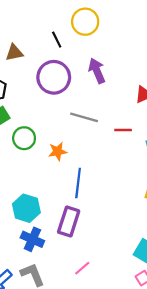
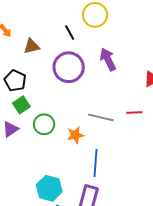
gray line: (84, 117) -> (101, 117), moved

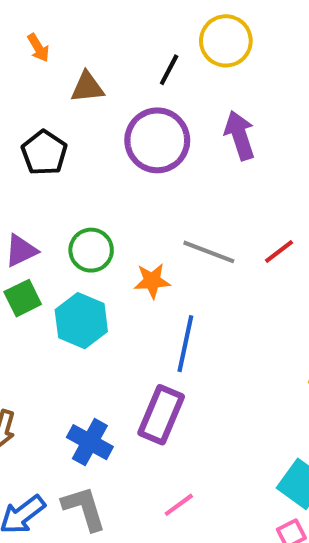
black line: (70, 33) -> (169, 70), turned 49
green square: (21, 105) -> (23, 298), moved
red line: (134, 113) -> (279, 251), turned -42
cyan hexagon: (49, 188) -> (81, 321), moved

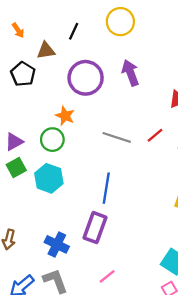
black line: (169, 70) -> (74, 31), moved
black pentagon: (44, 153) -> (23, 74), moved
orange star: (152, 281) -> (65, 116), moved, turned 30

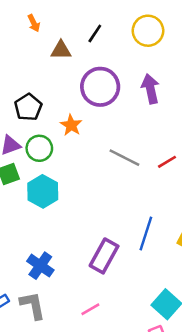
black pentagon: (23, 74) -> (28, 107), moved
green circle: (52, 140) -> (39, 148), moved
blue line: (106, 188) -> (146, 234), moved
purple rectangle: (95, 228) -> (104, 256), moved

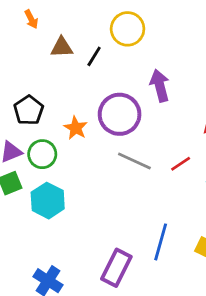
yellow circle: (148, 31) -> (128, 29), moved
black line: (95, 33) -> (94, 56), moved
purple circle: (100, 87) -> (120, 114), moved

